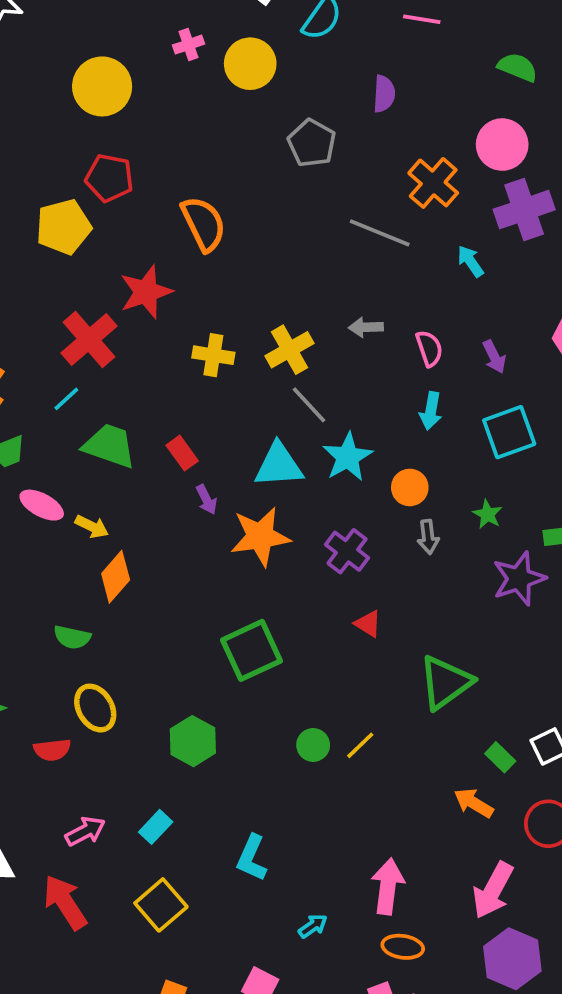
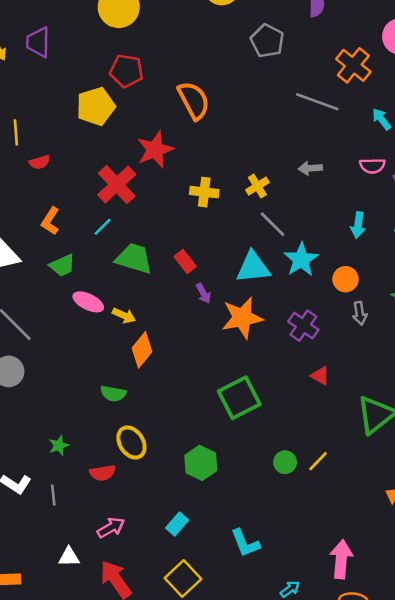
pink semicircle: (429, 348) -> (372, 166), moved, turned 110
yellow cross: (290, 350) -> (257, 186), size x0.7
pink arrow: (85, 831) -> (111, 528), moved
cyan L-shape: (252, 858) -> (245, 543), turned -44

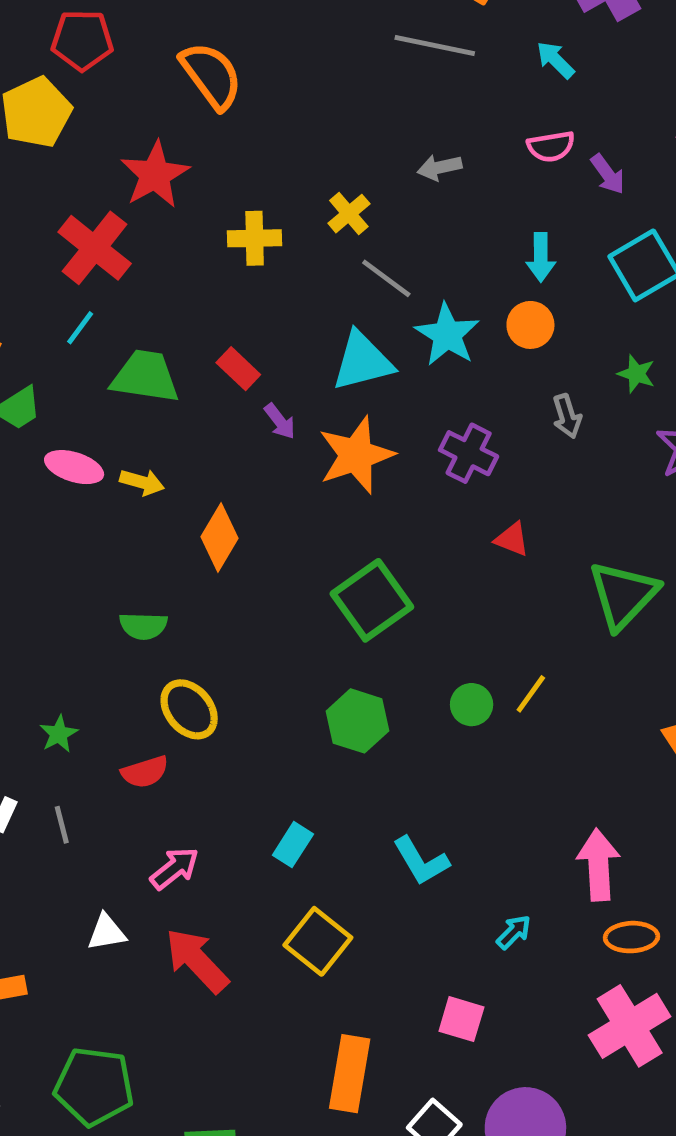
orange circle: (346, 279) -> (530, 325), moved
orange diamond: (142, 350) -> (220, 537), moved
green hexagon: (201, 463) -> (357, 721), moved

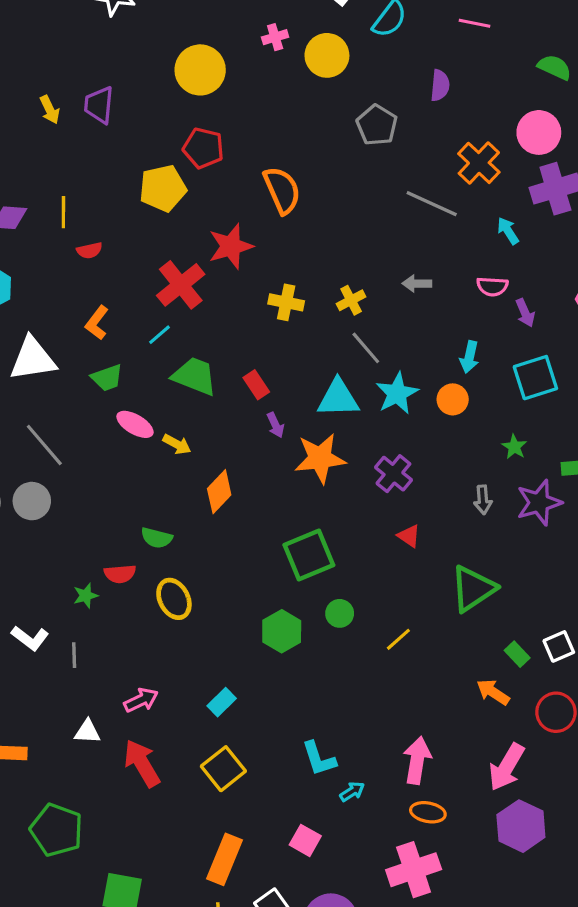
gray arrow: (567, 416) -> (483, 500), moved
green circle: (472, 705) -> (340, 613), moved
red semicircle: (145, 772) -> (120, 574), moved
cyan L-shape: (421, 861) -> (319, 759), moved

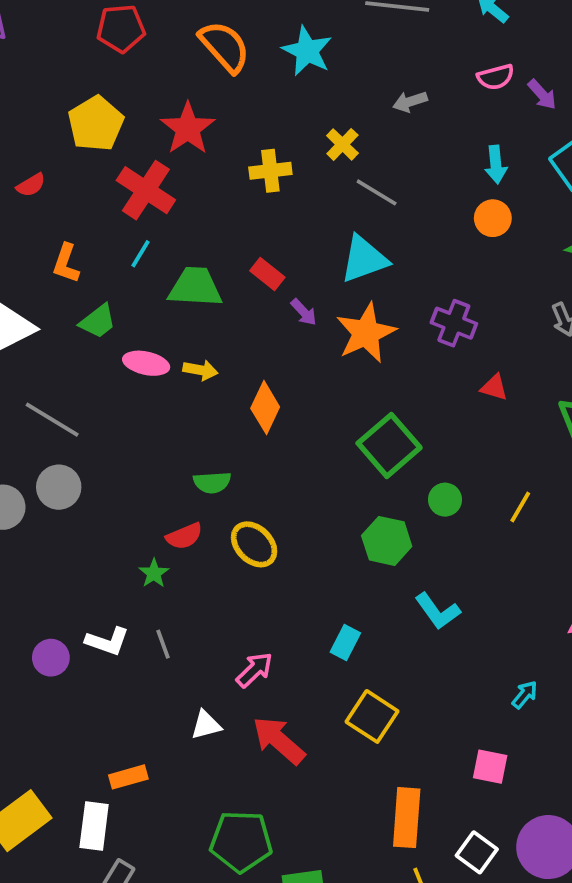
yellow pentagon: (163, 188) -> (96, 124), moved
cyan star: (397, 393) -> (307, 51), moved
cyan L-shape: (319, 759) -> (438, 611), moved
green pentagon: (57, 830) -> (241, 841), moved

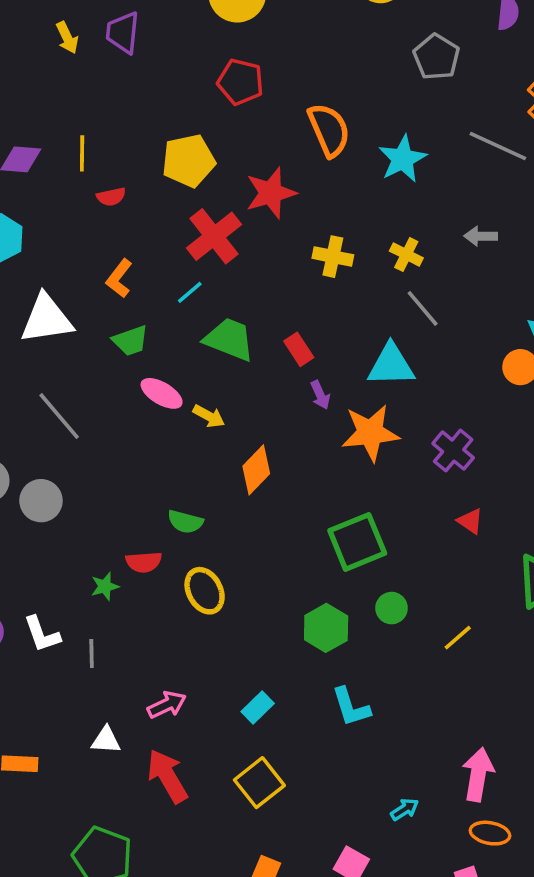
yellow cross: (342, 144) -> (406, 254), turned -36
gray circle: (59, 487) -> (41, 501), moved
white L-shape: (107, 641) -> (42, 634), turned 33

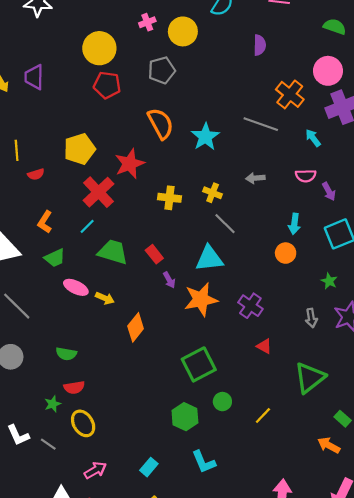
gray pentagon: (436, 57) -> (162, 70), moved, turned 30
red pentagon: (240, 82) -> (107, 85), moved
green semicircle: (185, 522) -> (66, 354), moved
yellow ellipse: (205, 591) -> (83, 423), moved
gray line: (92, 654) -> (48, 444), turned -49

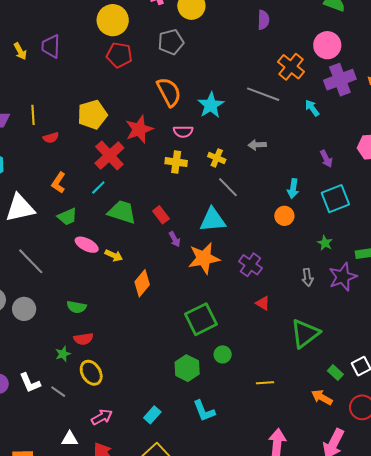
pink semicircle: (306, 176) -> (183, 132), moved
yellow line: (263, 415) -> (265, 383), moved, turned 42

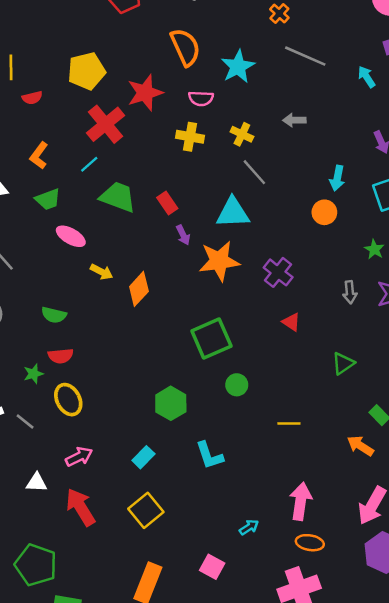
orange cross: (291, 67) -> (279, 14), moved, size x0.6
yellow arrow: (114, 255) -> (102, 272), moved
green triangle: (305, 333) -> (343, 363), size x0.6
green hexagon: (187, 368) -> (171, 403), moved

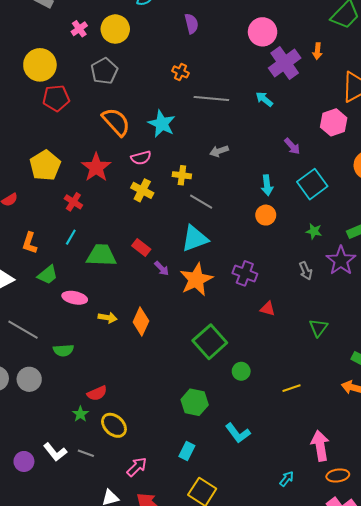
red cross: (106, 124) -> (73, 202), size x0.6
yellow cross: (190, 137) -> (142, 190), turned 35
green semicircle: (54, 315) -> (63, 350), moved

